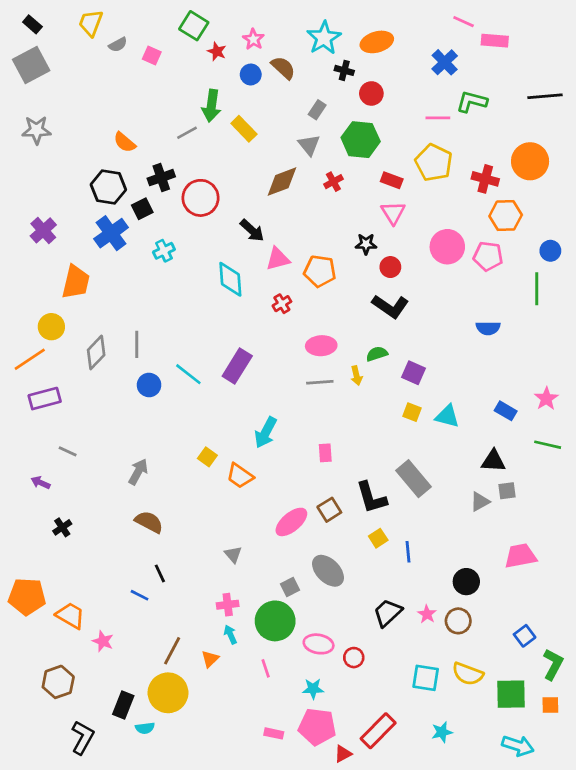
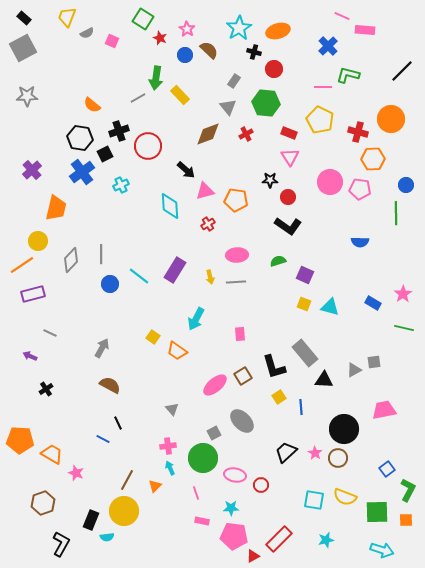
black line: (545, 96) -> (402, 71), turned -40
yellow arrow: (356, 376) -> (210, 277), moved
black triangle: (493, 461) -> (324, 380), moved
black circle: (466, 582) -> (344, 429), size x1.5
pink rectangle: (274, 733) -> (202, 521), moved

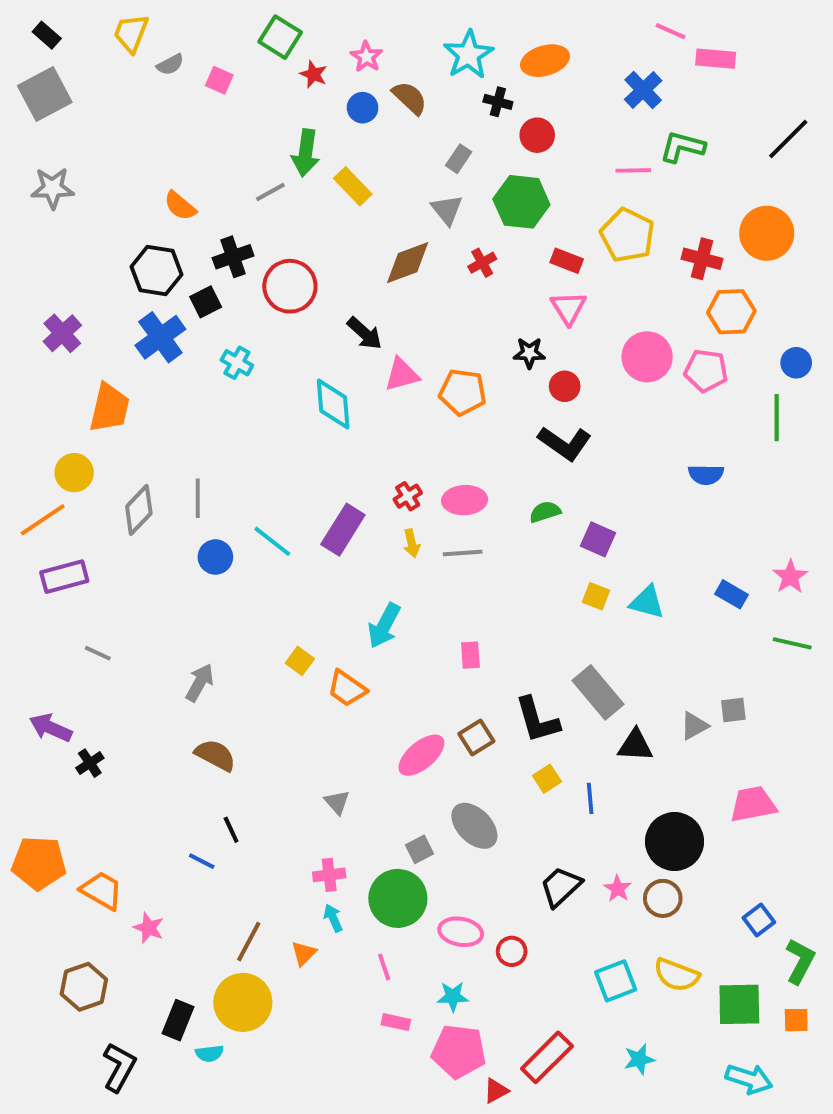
cyan cross: (121, 185) -> (237, 363), turned -35
red cross: (208, 224) -> (408, 496), moved
purple arrow: (30, 356) -> (51, 728), moved, size x1.5
cyan square: (314, 500) -> (616, 981), turned -30

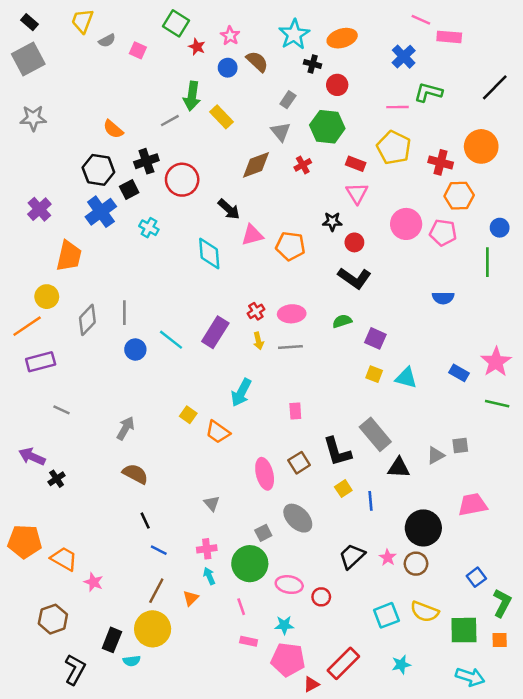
pink star: (790, 577) -> (496, 362), size x1.4
pink ellipse: (421, 755) -> (265, 474), turned -64
blue line: (202, 861) -> (159, 550), moved

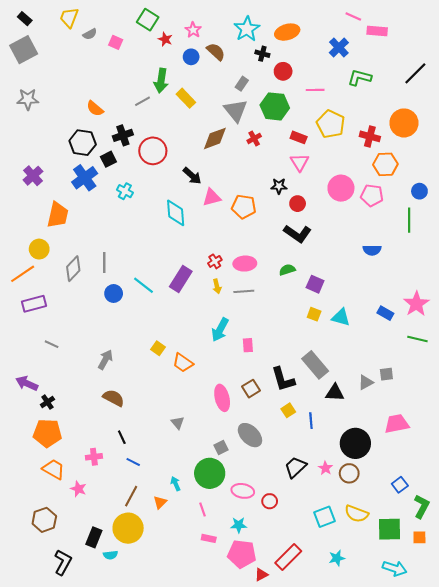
pink line: (397, 107) -> (315, 90), moved
gray triangle: (281, 132) -> (236, 111), size x1.4
cyan arrow: (241, 393) -> (220, 330), moved
orange pentagon: (25, 541) -> (47, 433), moved
pink cross: (207, 549) -> (94, 457), moved

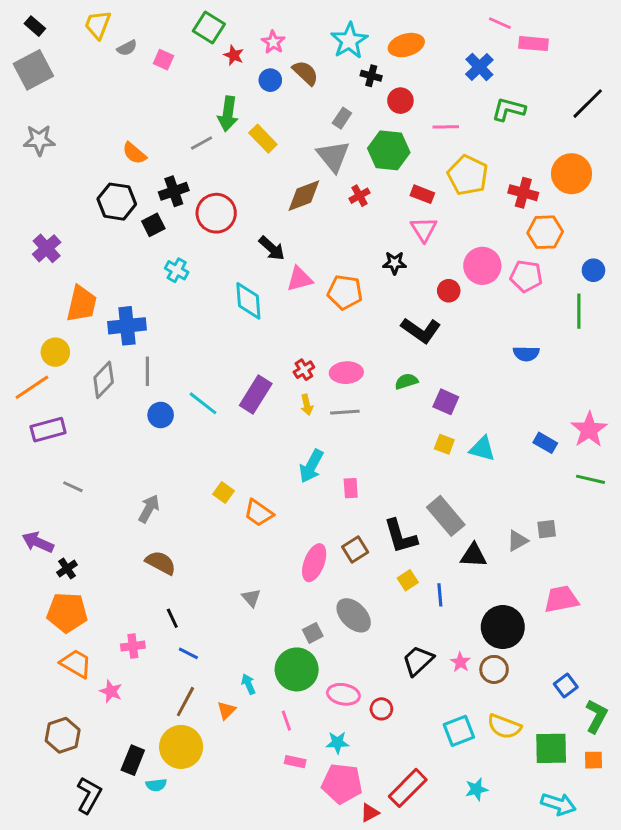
blue cross: (85, 178) -> (127, 326), moved, turned 30
red circle: (298, 204) -> (449, 291), moved
pink ellipse: (222, 398) -> (314, 563), turned 35

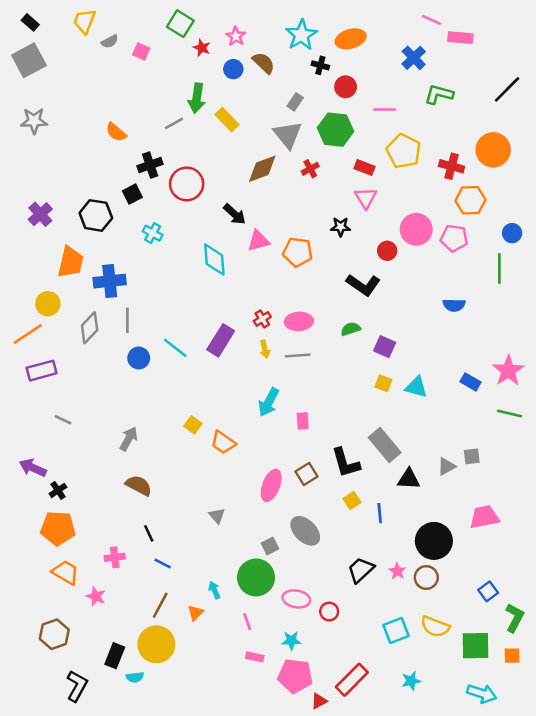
black hexagon: (117, 202) -> (96, 215), moved

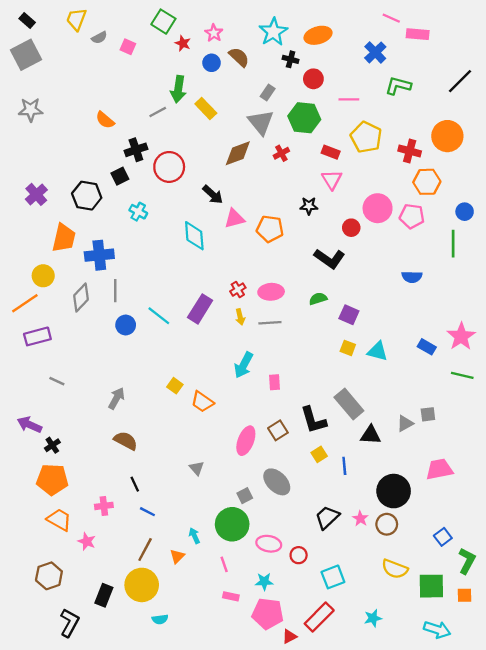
cyan square: (396, 630) -> (333, 577), moved
cyan semicircle: (135, 677) -> (160, 619), moved

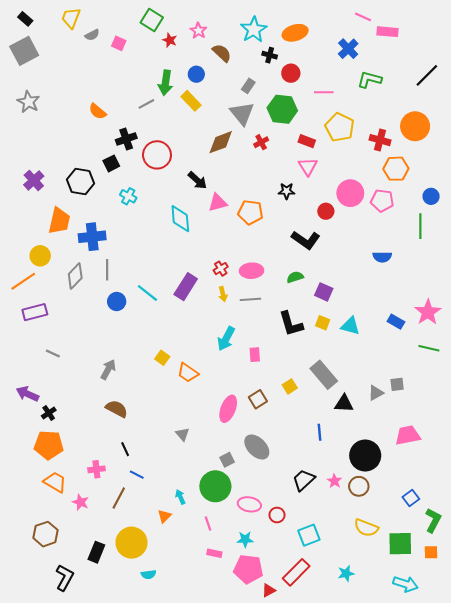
blue circle: (212, 63) -> (196, 74), moved
gray star: (31, 110) -> (28, 102), turned 30
black L-shape: (313, 420) -> (291, 324), moved
yellow square: (319, 454) -> (290, 386), moved
brown line: (145, 549) -> (119, 498), moved

